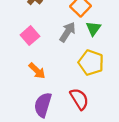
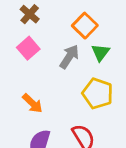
pink square: (30, 36) -> (28, 48), moved

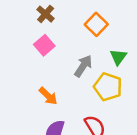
green triangle: (100, 52) -> (118, 57), moved
gray arrow: (69, 57) -> (83, 66), moved

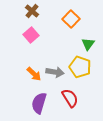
gray arrow: (83, 66) -> (55, 72), moved, turned 66

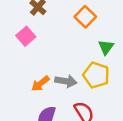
pink square: (31, 35) -> (26, 36), moved
orange arrow: (34, 74) -> (40, 84), turned 98

